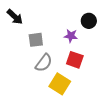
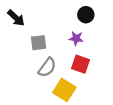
black circle: (89, 21) -> (86, 15), moved

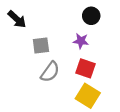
yellow square: (64, 90) -> (88, 96), moved

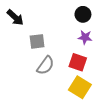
purple star: (81, 41) -> (85, 37), moved

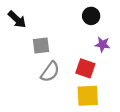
purple star: (85, 37) -> (102, 44), moved
yellow square: (80, 87) -> (88, 96), turned -35

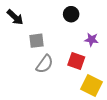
black circle: (91, 16) -> (71, 14), moved
yellow square: (88, 96) -> (91, 85), moved, turned 30

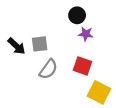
black arrow: (15, 17) -> (17, 46), moved
purple star: (91, 40) -> (86, 34), moved

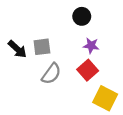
purple star: (86, 34) -> (91, 46), moved
red square: (83, 66) -> (88, 70), turned 30

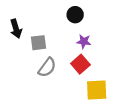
black arrow: (17, 49) -> (16, 29), moved, turned 30
yellow square: (105, 98) -> (97, 90), turned -30

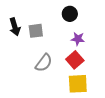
gray square: (39, 43) -> (36, 31), moved
yellow square: (97, 90) -> (78, 84), moved

